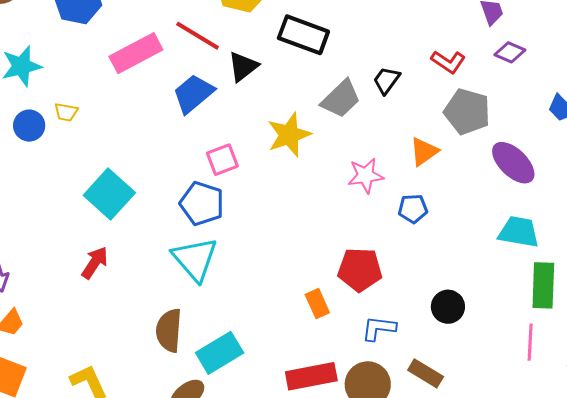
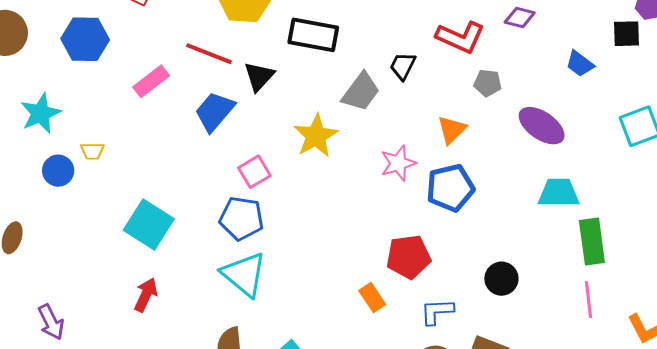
pink rectangle: (136, 53) -> (151, 81), size x0.7
red L-shape: (448, 62) -> (460, 37), size x1.4
gray pentagon: (467, 112) -> (488, 83), size x0.6
blue pentagon: (413, 209) -> (450, 188), size x1.6

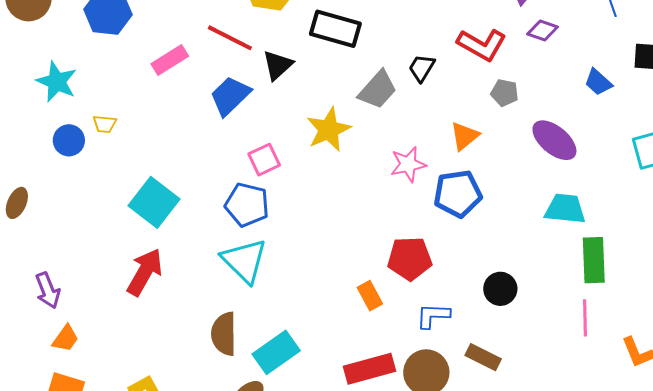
cyan star: (41, 113) -> (57, 82), turned -30
red arrow: (146, 295) -> (145, 272), size x1.4

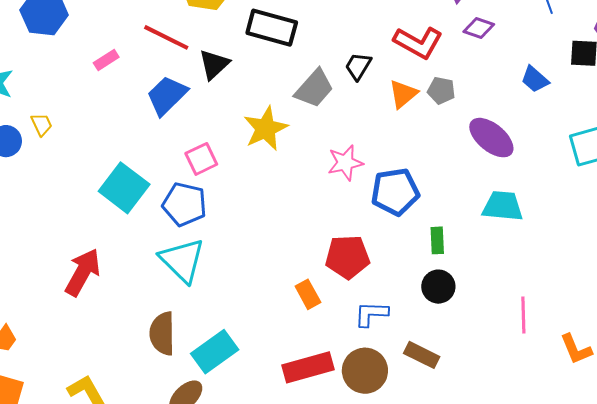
pink rectangle: (170, 60) -> (106, 60), size x0.7
yellow trapezoid: (105, 124) -> (42, 124), turned -120
orange triangle: (464, 136) -> (403, 94), moved
cyan square: (154, 202) -> (124, 188), moved
green rectangle: (594, 260) -> (437, 240), moved, size x0.6

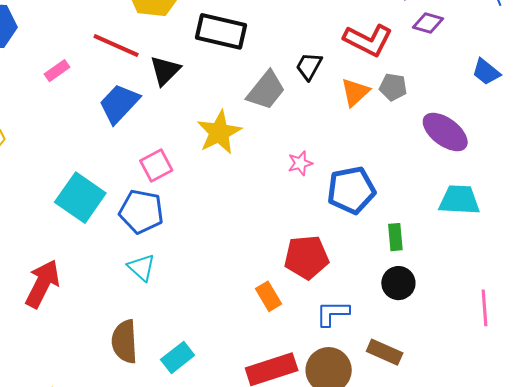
pink star: (345, 163) -> (300, 163), size x0.7
cyan triangle: (182, 260) -> (141, 268), size x0.6
cyan rectangle: (215, 352) -> (178, 357), size x0.7

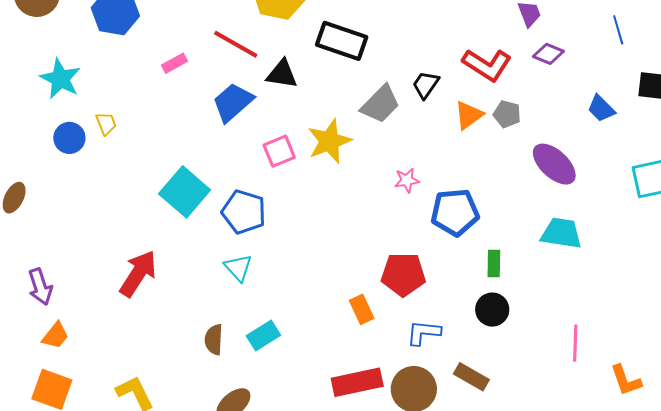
black triangle: (165, 70) -> (282, 74), turned 48
pink square: (156, 165) -> (279, 151), moved
brown semicircle: (125, 342) -> (214, 340), size x0.7
cyan rectangle: (178, 357) -> (263, 336), moved

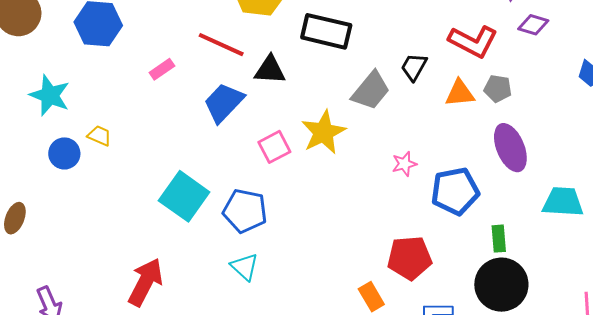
orange triangle: (469, 115) -> (460, 93), turned 36
yellow trapezoid: (106, 124) -> (99, 136), turned -40
purple ellipse: (554, 164) -> (510, 148), moved, turned 30
black circle: (492, 310) -> (501, 285), size x1.6

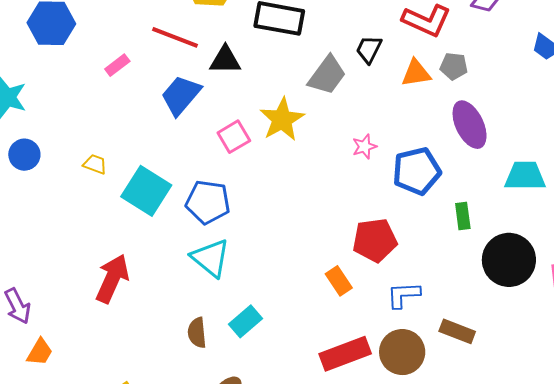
yellow trapezoid: (99, 136) -> (95, 164), moved
cyan triangle: (245, 267) -> (211, 258), size x1.4
black circle: (501, 285) -> (509, 260), moved

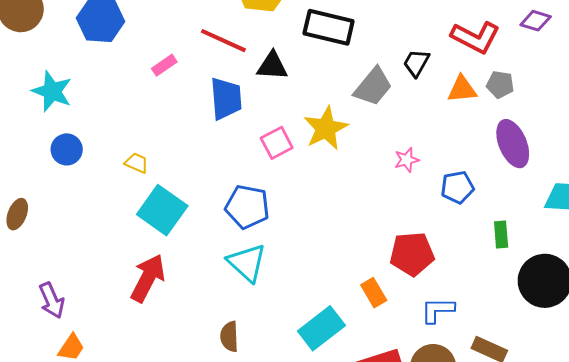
blue trapezoid: (181, 95) -> (226, 99), turned 132
blue pentagon: (417, 171) -> (457, 187), size x0.7
cyan square: (146, 191) -> (162, 210), moved
cyan rectangle: (246, 321) -> (321, 328), moved, size x1.4

